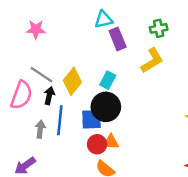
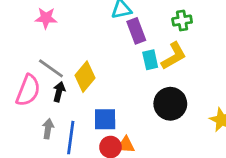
cyan rectangle: (108, 80) -> (150, 60), moved, turned -42
black circle: (106, 107) -> (170, 104), moved
blue line: (60, 120) -> (71, 138), moved

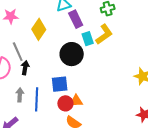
gray line: (51, 68) -> (18, 52), turned 36
yellow diamond: (85, 77) -> (39, 29), moved
black circle: (170, 104) -> (72, 54), moved

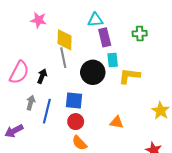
yellow diamond: (39, 29) -> (65, 40), turned -45
yellow L-shape: (104, 34) -> (129, 76), moved, turned -150
gray line: (18, 52) -> (63, 58), moved
orange triangle: (76, 101) -> (117, 122), moved

